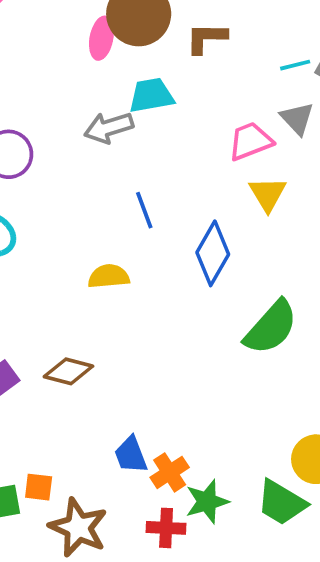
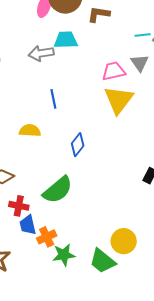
yellow triangle: (268, 194) -> (119, 100), size x1.5
blue diamond: (213, 253) -> (78, 145), moved, size x0.7
green semicircle: (271, 327) -> (58, 190), moved
red cross: (166, 528) -> (19, 206), moved

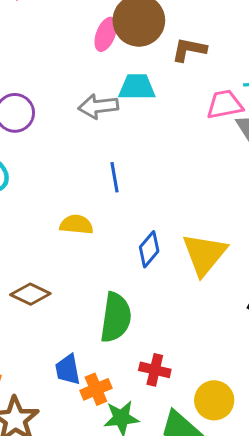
pink trapezoid: (114, 71) -> (225, 105), moved
yellow triangle: (119, 100) -> (204, 254), moved
green semicircle: (58, 190) -> (116, 317), turned -44
red cross: (19, 206) -> (155, 370), moved

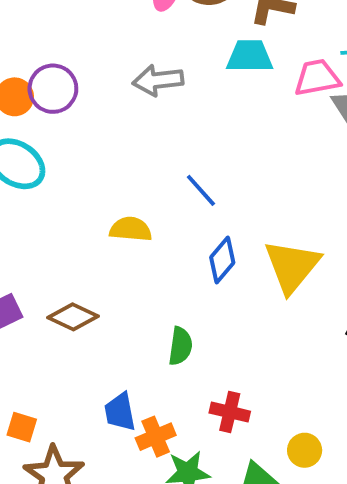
cyan trapezoid: (137, 87) -> (250, 56), moved
blue line: (114, 177) -> (201, 190), moved, turned -32
green semicircle: (116, 317) -> (180, 346), size x0.6
yellow circle: (214, 400) -> (305, 450), size x0.7

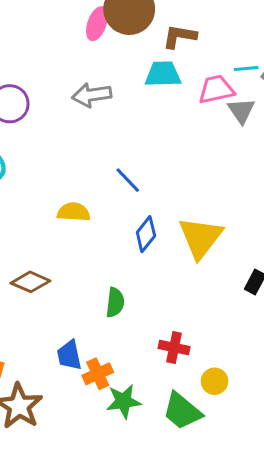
red cross: (230, 412) -> (174, 347), moved

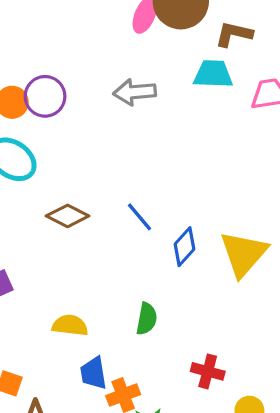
blue line: (128, 180) -> (139, 217), moved
yellow semicircle: (74, 212) -> (70, 325), moved
brown diamond: (30, 282) -> (68, 216), moved

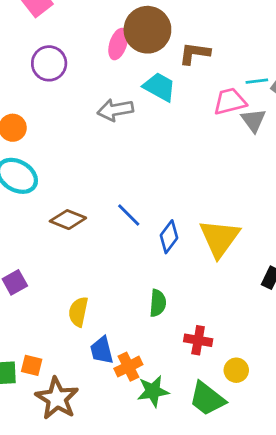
cyan trapezoid: (213, 74) -> (159, 87), moved, turned 32
purple circle: (45, 96) -> (49, 63), moved
green semicircle: (147, 319) -> (158, 303), moved
yellow semicircle: (70, 325) -> (78, 312), turned -80

